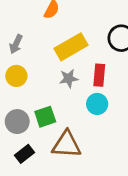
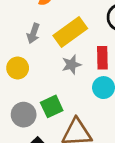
gray arrow: (16, 44) -> (33, 33), moved

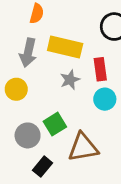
yellow rectangle: (70, 32) -> (65, 47), turned 56
gray arrow: (33, 33) -> (28, 53), size x1.4

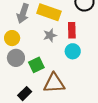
gray circle: (28, 135) -> (16, 58), moved

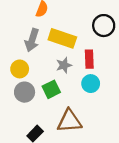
green square: (36, 65) -> (51, 89), moved

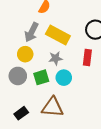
red rectangle: (89, 59) -> (87, 57), moved
yellow circle: (20, 69) -> (25, 54), moved
cyan circle: (91, 84) -> (64, 78), moved

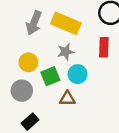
yellow circle: (25, 54) -> (28, 62), moved
gray circle: (18, 76) -> (22, 91), moved
brown triangle: (53, 107) -> (67, 99), moved, size x0.6

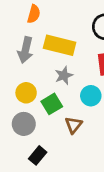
cyan circle: (78, 74) -> (91, 96), moved
brown triangle: (67, 99) -> (73, 125), turned -42

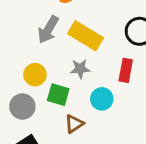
green square: (52, 104) -> (58, 95), turned 30

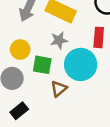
cyan circle: (102, 99) -> (81, 64), size x1.6

